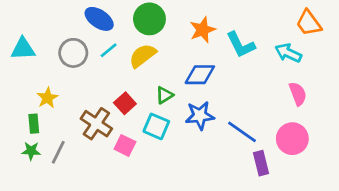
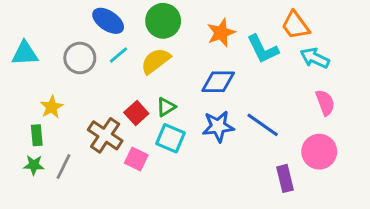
orange trapezoid: (309, 23) -> (295, 25), moved
green triangle: (164, 95) -> (166, 107), moved
blue line: (242, 132) -> (263, 125), moved

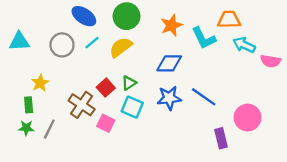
orange trapezoid: (295, 25) -> (229, 20), turned 125
pink semicircle: (325, 103) -> (271, 61), moved, turned 120

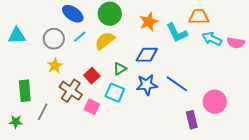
pink semicircle: (271, 61) -> (236, 43), moved
yellow star: (40, 83) -> (55, 66), moved
green triangle: (129, 83) -> (120, 69), moved
green rectangle: (29, 105) -> (25, 91), size x1.5
green star: (26, 128) -> (16, 122), moved

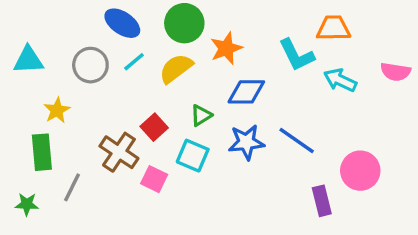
orange star: (149, 22) -> (226, 48), moved
cyan arrow: (212, 39) -> (340, 80), moved
yellow star: (55, 66) -> (57, 110), moved

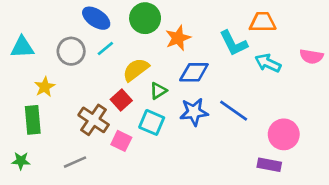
yellow semicircle: (176, 68) -> (136, 70), moved
gray line: (72, 187) -> (75, 162), moved, turned 40
purple rectangle: (322, 201) -> (269, 165), moved, turned -65

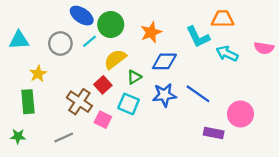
green circle: (145, 18) -> (111, 24), moved
purple rectangle: (269, 165) -> (214, 133), moved

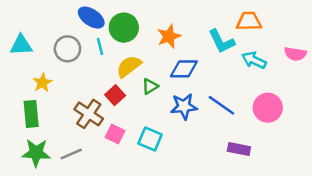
cyan line: (89, 41) -> (100, 46), turned -64
cyan square: (129, 104) -> (150, 139), moved
pink circle: (240, 114) -> (268, 108), moved
green star: (18, 136) -> (36, 153), moved, size x1.6

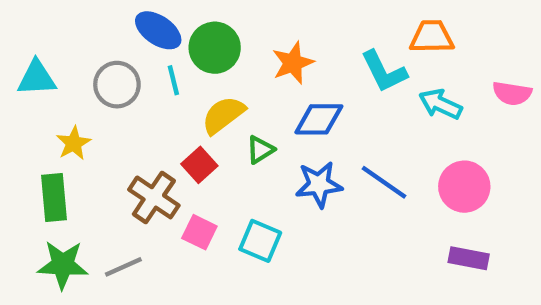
purple rectangle: (239, 149) -> (469, 258), moved

